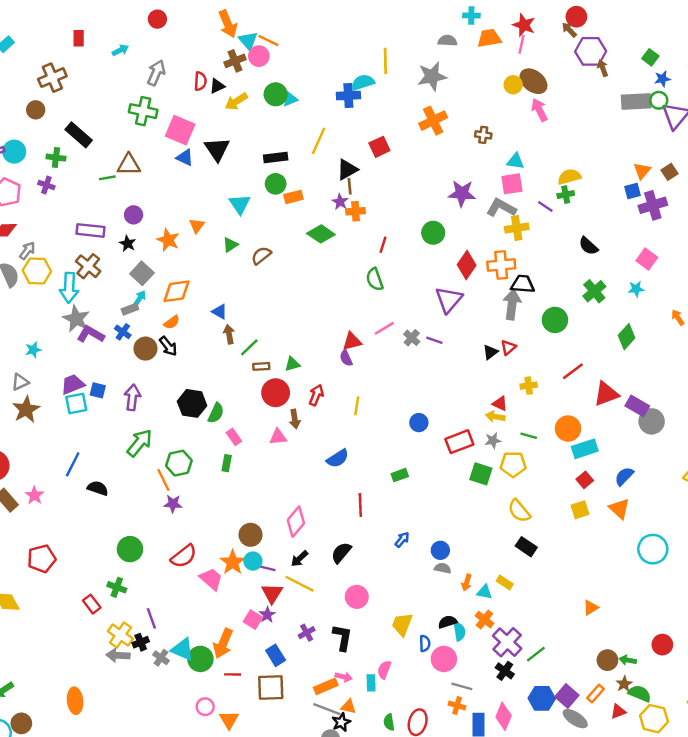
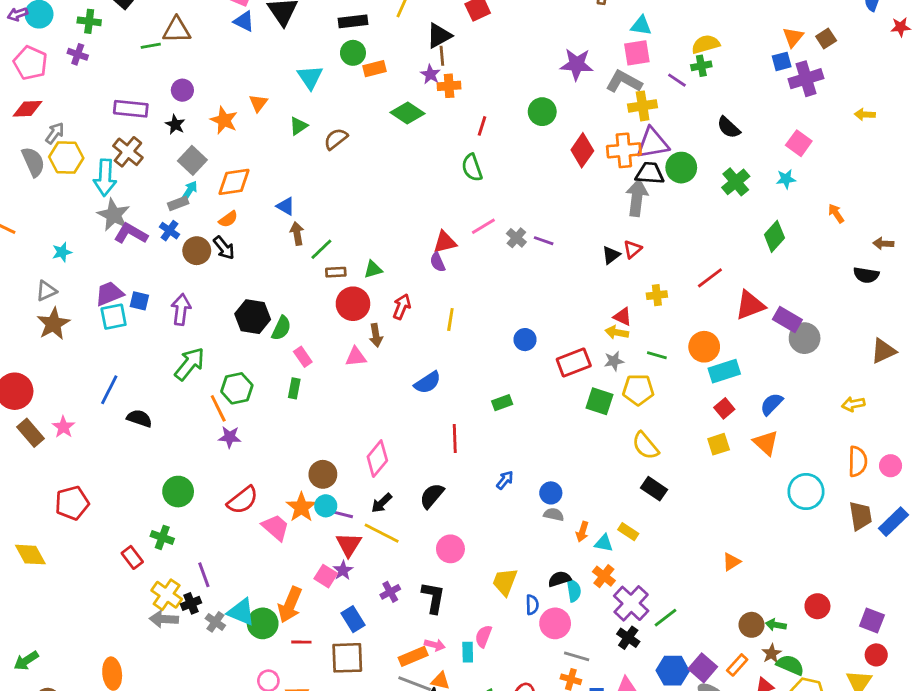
purple triangle: (449, 300) -> (653, 143), moved, turned 40
green circle: (555, 320) -> (681, 168), moved

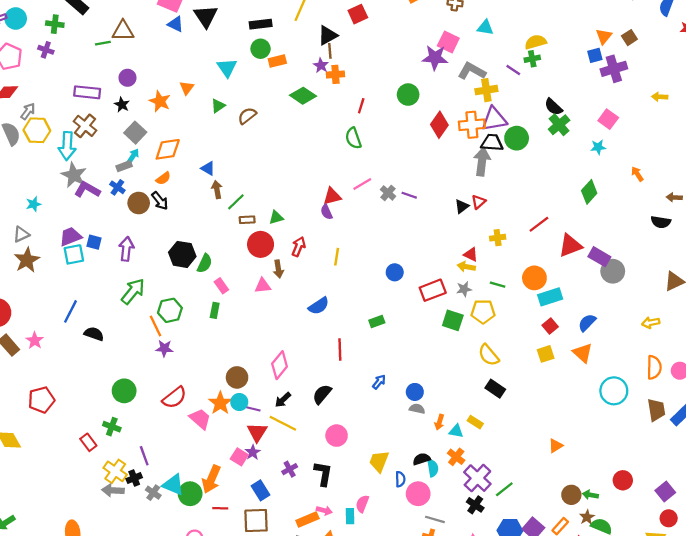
pink square: (637, 53) -> (448, 42), moved, turned 35
green cross: (736, 182) -> (559, 125), moved
purple square: (872, 621) -> (665, 491), turned 30

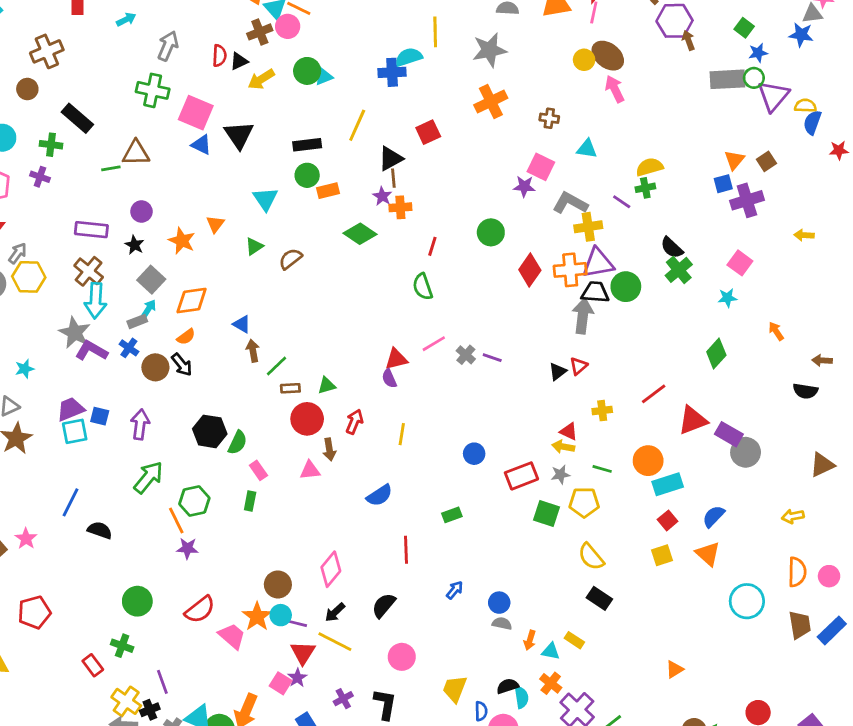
purple star: (435, 58) -> (524, 186), size x0.7
cyan arrow: (67, 146) -> (96, 301), moved

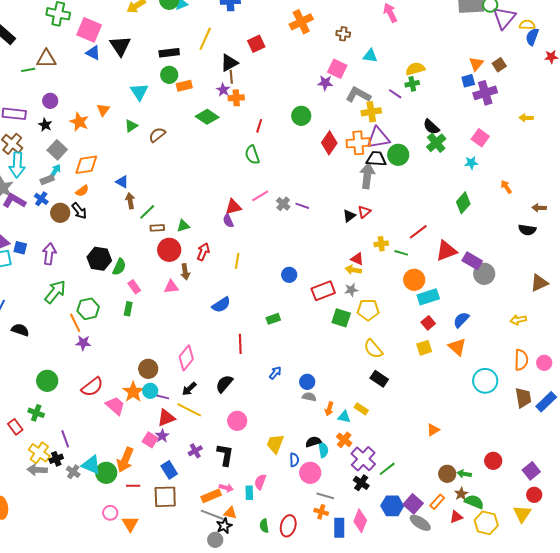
green line: (602, 469) -> (401, 253), moved
red triangle: (303, 653) -> (166, 418), turned 36

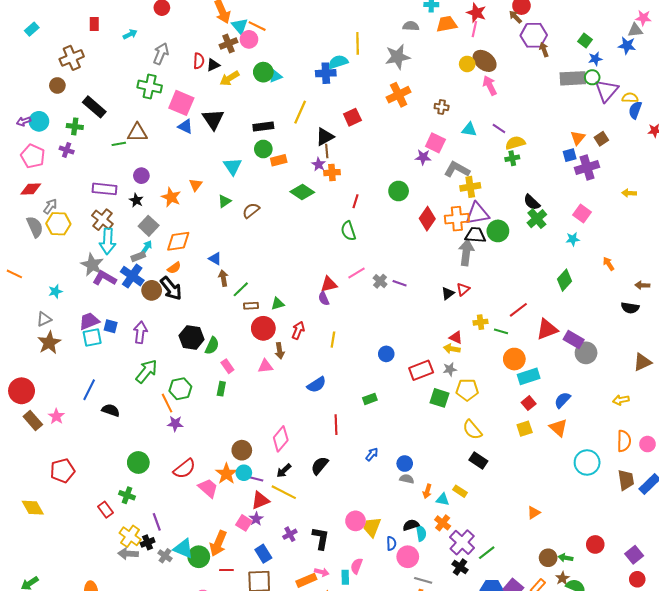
purple line: (395, 94) -> (499, 129), moved
blue cross: (41, 199) -> (132, 276), size x1.6
black arrow: (79, 211) -> (171, 288), size x1.4
pink circle: (237, 421) -> (356, 521), moved

